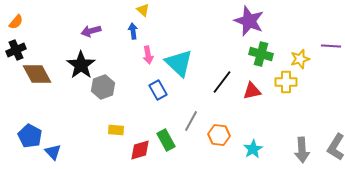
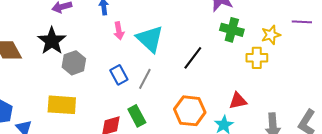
blue rectangle: (158, 90) -> (119, 75), moved
red triangle: (252, 91) -> (238, 101), moved
gray line: (191, 121) -> (145, 79), moved
yellow rectangle: (116, 130) -> (62, 105), moved, size x1.8
orange hexagon: (219, 135) -> (190, 111), size x1.4

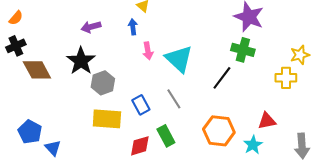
green cross: (232, 30) -> (243, 50), moved
blue rectangle: (119, 75) -> (141, 105), moved
gray line: (145, 79) -> (174, 99), turned -60
yellow rectangle: (62, 105) -> (107, 119), moved

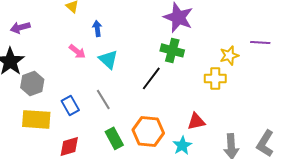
blue arrow: (133, 27) -> (97, 28), moved
pink arrow: (148, 51) -> (77, 51), turned -42
cyan triangle: (179, 59) -> (108, 59), size x0.7
green rectangle: (166, 136) -> (114, 138), moved

